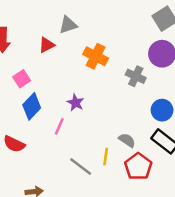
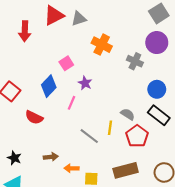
red triangle: (47, 45) -> (54, 15), moved, size x1.5
pink square: (22, 79) -> (66, 63), moved

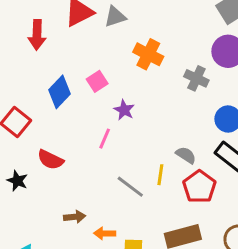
blue diamond: (49, 86) -> (59, 92), moved
black star: (14, 158) -> (17, 181), moved

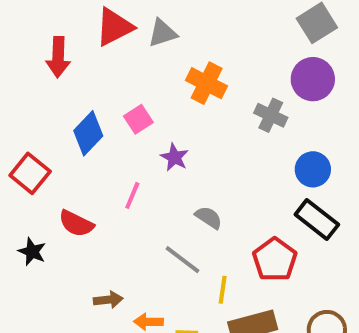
pink line: (105, 139) -> (132, 195), moved
gray semicircle: (186, 155) -> (209, 217), moved
yellow line: (160, 175) -> (223, 290), moved

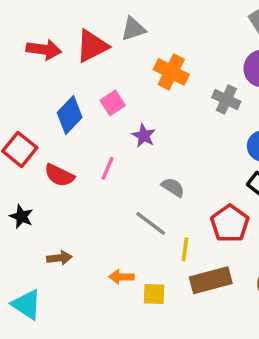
red triangle: (114, 27) -> (92, 46), moved
red arrow: (58, 57) -> (44, 50), turned -84
red semicircle: (76, 224) -> (59, 175), moved
brown arrow: (108, 300) -> (59, 258), moved

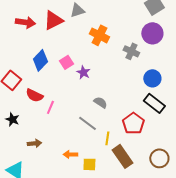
pink square: (113, 103) -> (66, 62), moved
pink line: (108, 168) -> (50, 107), moved
brown rectangle: (211, 280) -> (122, 156), turned 70

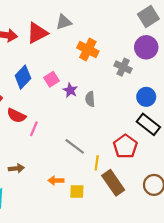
gray semicircle: (100, 102) -> (90, 99), moved, turned -128

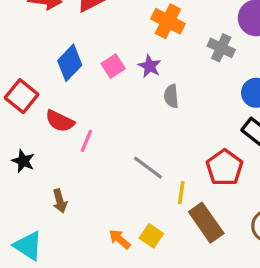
purple star: (70, 90) -> (150, 66), moved
brown arrow: (16, 168) -> (60, 201), turned 80
orange arrow: (56, 180) -> (120, 239), moved, turned 40
yellow square: (77, 192) -> (151, 236), turned 32

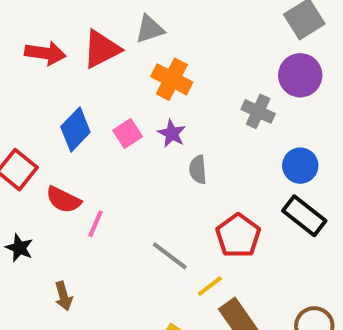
orange cross: (168, 21) -> (172, 79), moved
red pentagon: (225, 168) -> (238, 236), moved
yellow line: (181, 193) -> (210, 286), turned 45

